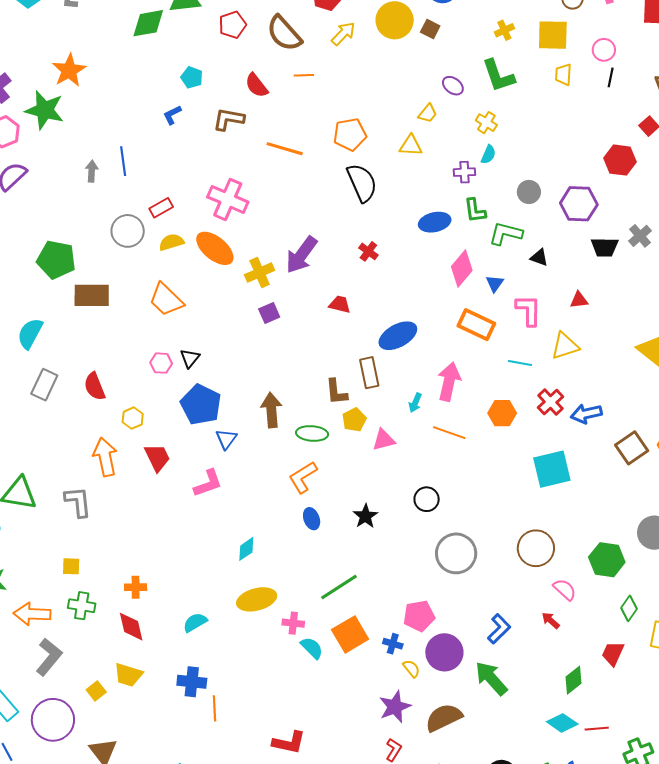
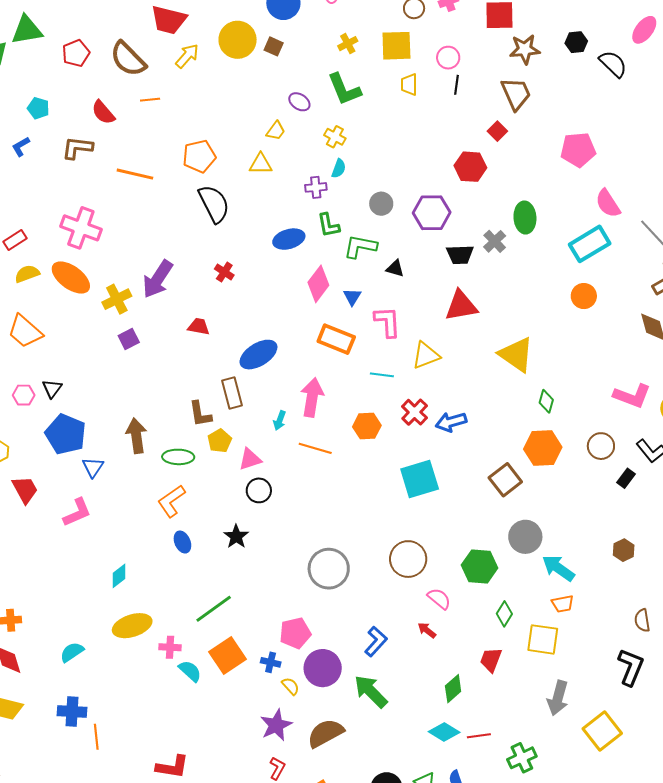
red triangle: (579, 300) -> (461, 306), moved, size x1.8
brown square: (632, 448) -> (505, 480), moved
black circle: (427, 499) -> (259, 490), moved

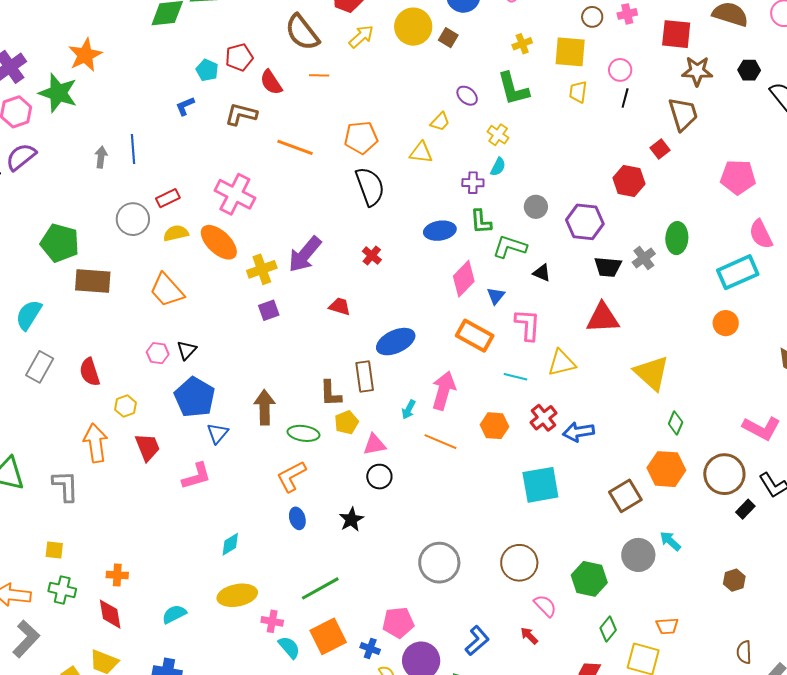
red pentagon: (76, 53) -> (239, 57), moved
brown circle: (601, 446) -> (724, 474), size x1.5
cyan arrow: (558, 568) -> (670, 541), moved, size x0.7

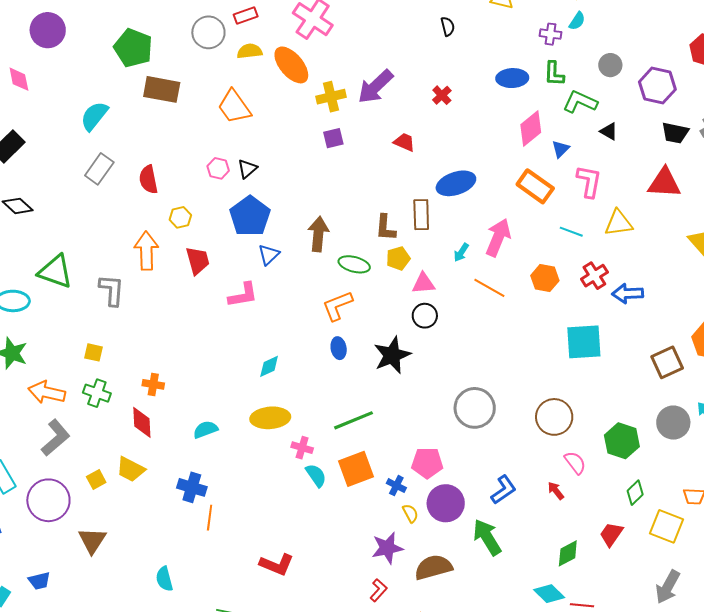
black semicircle: (370, 186) -> (448, 26), size x0.5
black star: (351, 519) -> (392, 355), size x1.5

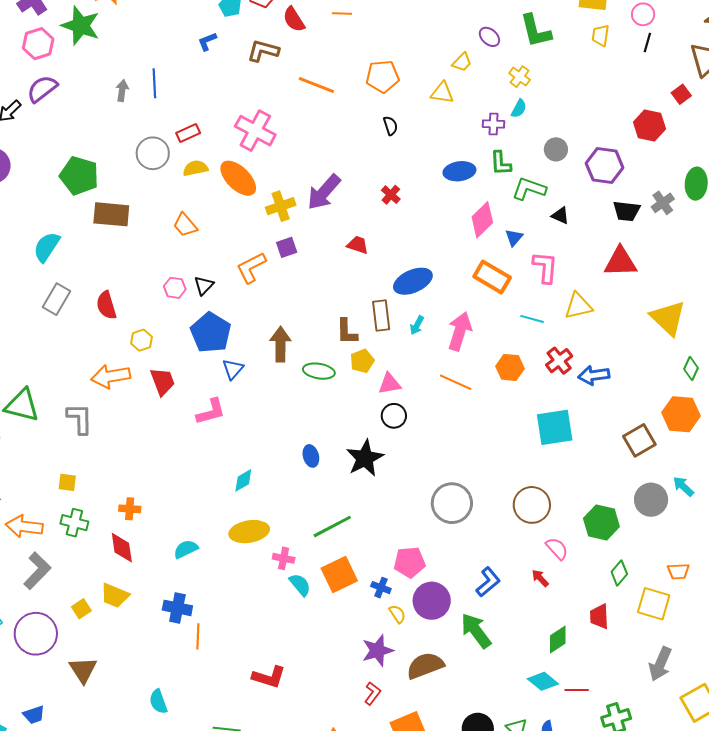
orange trapezoid: (234, 107) -> (185, 225), size x0.7
orange arrow: (146, 251) -> (111, 376), turned -93
cyan arrow: (461, 252) -> (417, 325), moved
orange L-shape: (337, 306) -> (251, 268), moved
red trapezoid: (611, 534) -> (599, 617), turned -32

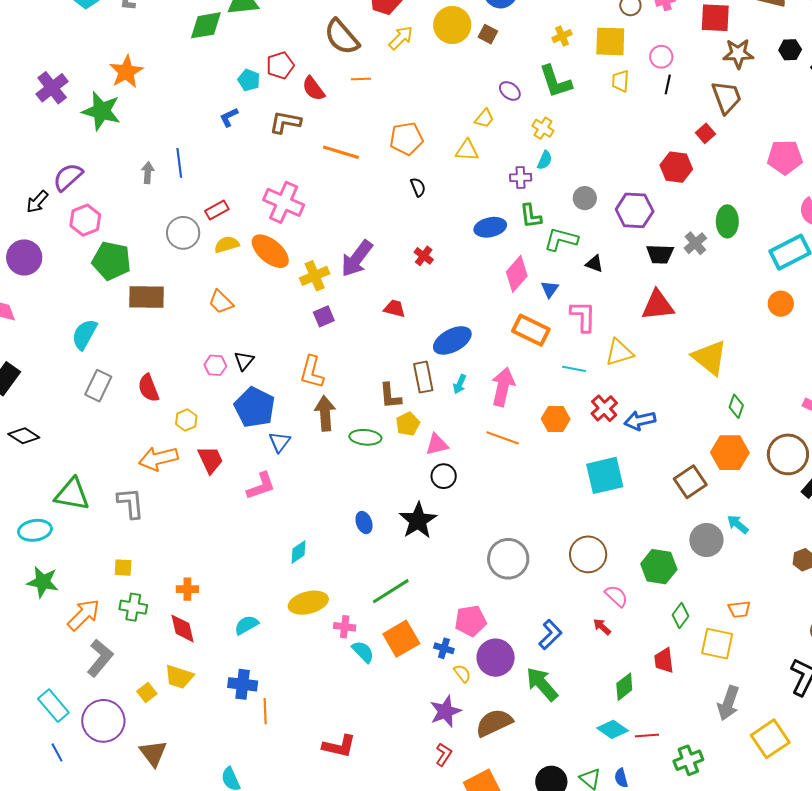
pink hexagon: (38, 44) -> (85, 220), moved
orange L-shape: (251, 268) -> (312, 372), moved, turned -44
orange arrow: (24, 526) -> (84, 615), turned 132

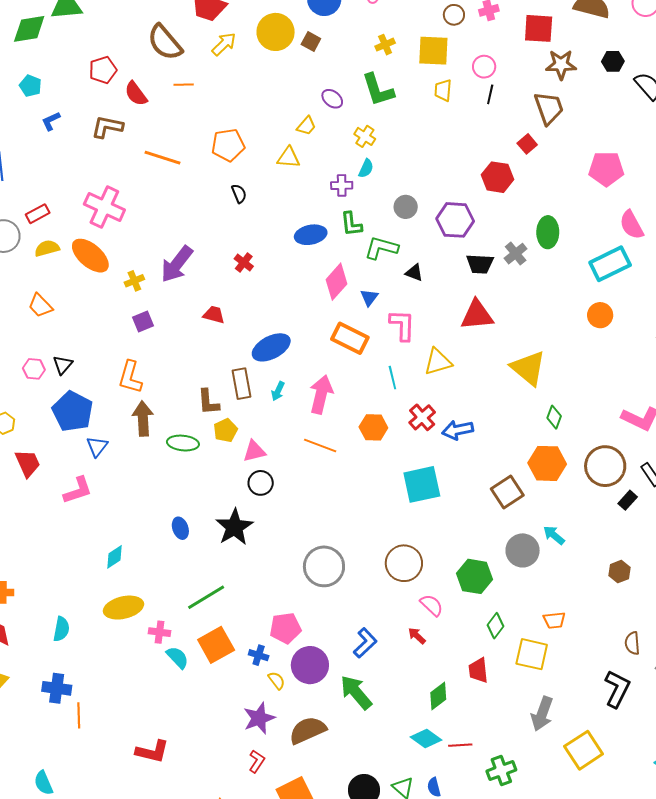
cyan pentagon: (249, 80) -> (30, 86), moved
yellow cross: (315, 276) -> (134, 281), size x0.7
cyan line: (574, 369) -> (392, 378), turned 65
cyan semicircle: (246, 625) -> (61, 629), turned 130

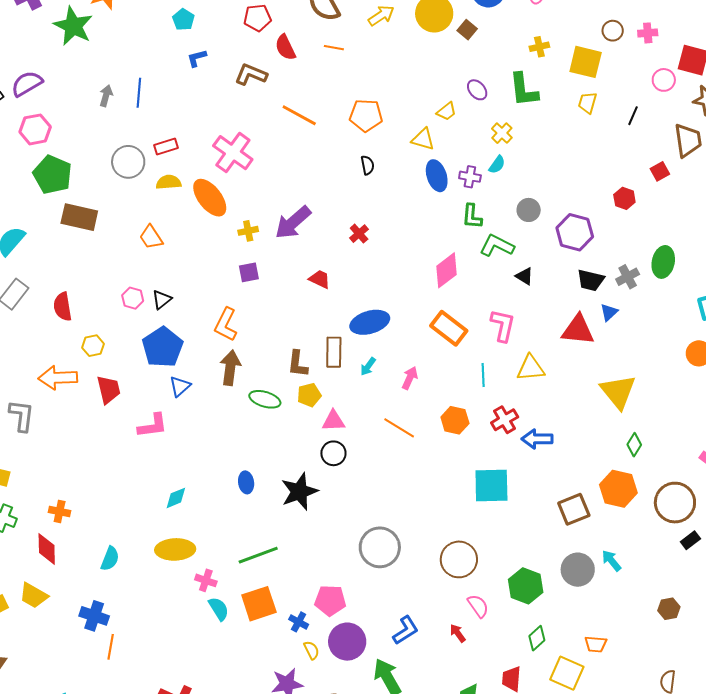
pink circle: (484, 67) -> (664, 80), moved
red hexagon: (498, 177) -> (624, 198), size x0.7
blue ellipse: (311, 235) -> (437, 176), moved, turned 72
blue triangle: (369, 297) -> (609, 312), moved
pink arrow: (321, 394) -> (410, 378), size x0.6

